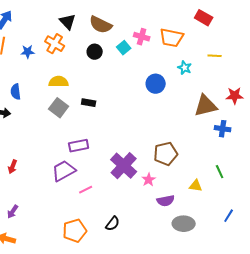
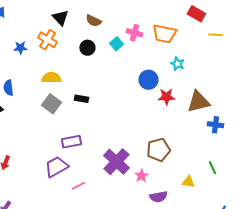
brown semicircle: (101, 25) -> (93, 21), size x0.7
yellow line: (215, 56) -> (215, 35), moved
red star: (235, 96) -> (166, 97), moved

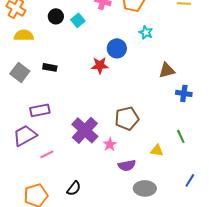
cyan square: (116, 44) -> (78, 20), moved
yellow semicircle: (51, 78) -> (24, 35), moved
red star: (166, 97) -> (100, 65), moved
brown triangle: (198, 102) -> (167, 70), size x0.7

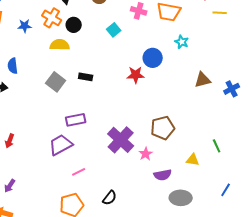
black circle: (56, 16) -> (74, 25), moved
blue cross: (184, 93) -> (232, 89), moved, turned -35
pink line: (47, 154) -> (79, 172), moved

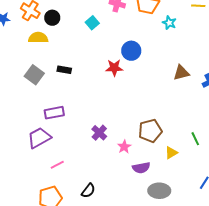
cyan star: (182, 42) -> (169, 23), moved
brown pentagon: (163, 128) -> (150, 131), moved
purple cross: (121, 140) -> (99, 133), size x0.6
yellow triangle: (193, 160) -> (171, 153), turned -40

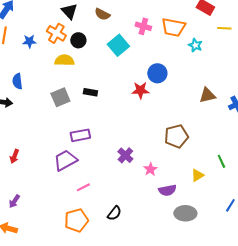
cyan square: (92, 23) -> (118, 45), size x1.5
gray square: (34, 75) -> (60, 97), turned 30
brown pentagon: (150, 131) -> (176, 136), moved

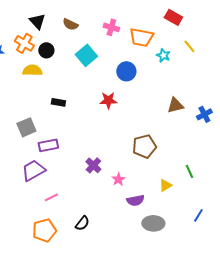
pink cross: (143, 26) -> (111, 27), moved
yellow line: (224, 28) -> (189, 46), moved, turned 48
blue circle: (157, 73) -> (126, 71), moved
gray square: (60, 97) -> (26, 127), moved

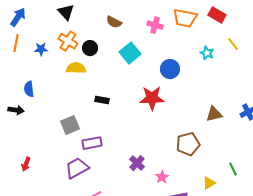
black triangle: (37, 21) -> (66, 12), moved
orange trapezoid: (141, 37) -> (185, 18), moved
red star: (108, 100) -> (152, 98), size x1.4
brown triangle: (175, 105) -> (214, 114), moved

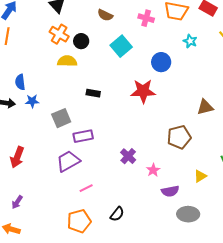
blue star: (41, 49) -> (32, 101), moved
cyan star: (207, 53) -> (190, 41), moved
red arrow: (26, 164) -> (17, 157), size x1.5

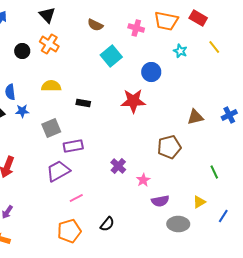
black circle: (81, 41) -> (22, 51), moved
yellow semicircle: (67, 61) -> (51, 86), moved
yellow triangle: (200, 176) -> (199, 202), moved

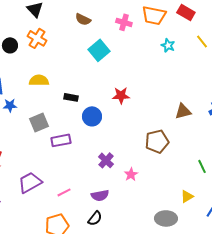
blue circle: (151, 72) -> (92, 116), moved
red star: (133, 101) -> (121, 95), size x0.7
purple trapezoid: (58, 171) -> (30, 182), moved
purple semicircle: (160, 201) -> (100, 195), moved

